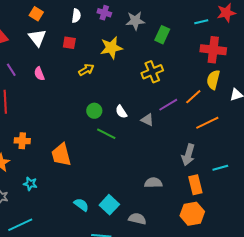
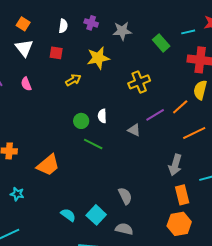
green rectangle: (162, 35) -> (161, 43), moved, turned -66
white semicircle: (121, 112) -> (102, 116), moved, turned 32
orange trapezoid: (61, 155) -> (48, 165), turned -115
gray semicircle: (153, 183) -> (125, 196), moved, turned 66

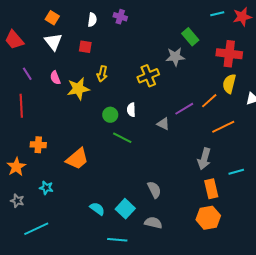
gray star: (122, 31) -> (175, 57), moved
cyan line: (188, 32) -> (217, 14), moved
yellow star: (98, 58) -> (78, 89), moved
yellow arrow: (73, 80) -> (102, 74), turned 133
yellow cross: (139, 82) -> (148, 76), moved

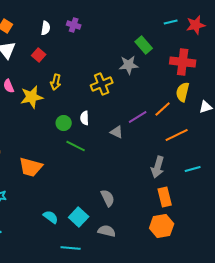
red square: (85, 47) -> (39, 55), turned 32
orange trapezoid: (77, 159) -> (31, 167), turned 55
cyan line: (236, 172) -> (193, 169), moved

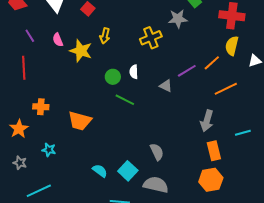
yellow star: (32, 97) -> (81, 51), turned 30
cyan line: (193, 169) -> (243, 133), moved
gray semicircle: (107, 231) -> (156, 185), size x1.4

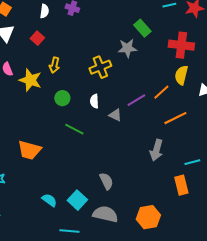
white semicircle: (134, 72) -> (94, 101), moved
green circle: (113, 77) -> (62, 98), moved
orange rectangle: (214, 151) -> (181, 185), moved
orange hexagon: (211, 180) -> (148, 217), moved

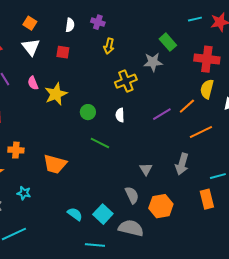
red square: (37, 38) -> (63, 52), turned -32
yellow arrow: (54, 65) -> (109, 46), moved
yellow star: (30, 80) -> (56, 94), turned 30
gray triangle: (115, 115) -> (146, 169), moved, turned 32
orange hexagon: (148, 217) -> (161, 206), moved

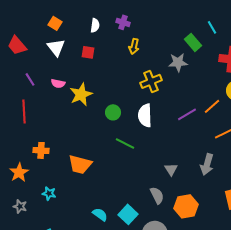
cyan line: (195, 19) -> (212, 27), moved, turned 72
pink semicircle: (33, 83) -> (58, 83), turned -56
white semicircle: (120, 115) -> (145, 115), size x1.6

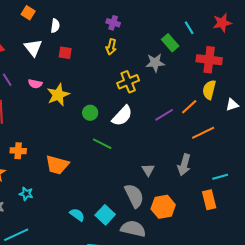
purple cross: (123, 22) -> (113, 23), moved
orange square: (55, 23) -> (28, 13), moved
white semicircle: (95, 25) -> (55, 26), moved
white semicircle: (145, 115) -> (122, 116), turned -135
gray semicircle: (157, 195) -> (134, 196), size x1.4

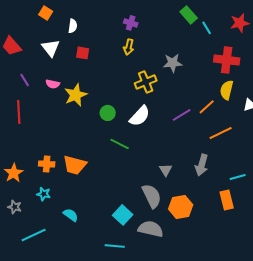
green rectangle: (170, 43) -> (189, 15), moved
orange cross: (18, 151) -> (47, 164), moved
cyan semicircle: (77, 215) -> (71, 215), moved

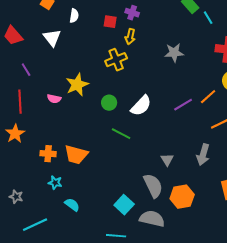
red square: (83, 53) -> (110, 22), moved
yellow cross: (146, 82) -> (116, 60), moved
pink semicircle: (53, 84) -> (54, 99), moved
orange star: (14, 173) -> (15, 134), moved
cyan star: (44, 194) -> (55, 183), moved

